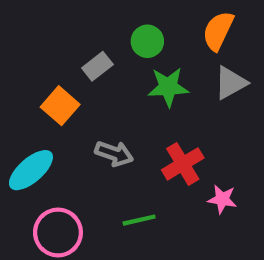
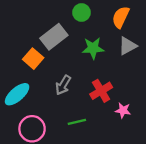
green circle: (147, 41) -> (82, 12), moved
gray rectangle: (97, 66) -> (54, 37), size x1.6
gray arrow: (114, 154) -> (63, 85), turned 102

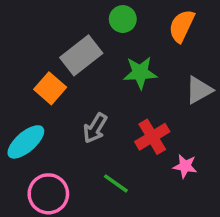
gray triangle: (128, 46) -> (199, 90), moved
green line: (77, 122) -> (116, 183), turned 48

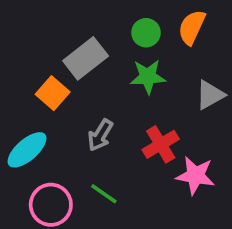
green circle: (123, 19) -> (146, 33), moved
pink star: (185, 166) -> (195, 175), size x1.5
green line: (116, 183) -> (104, 194), moved

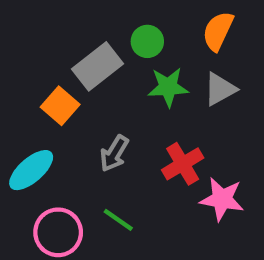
green circle: (146, 33) -> (147, 41), moved
gray triangle: (210, 95) -> (220, 89), moved

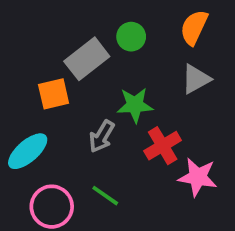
green star: (168, 87) -> (135, 105), moved
orange square: (60, 106) -> (54, 94), turned 36

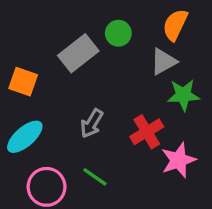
gray triangle: (196, 79) -> (163, 62), moved
orange square: (54, 94) -> (23, 82), moved, turned 32
green star: (135, 105) -> (183, 95), moved
pink star: (198, 177) -> (178, 160), turned -30

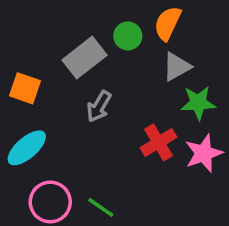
orange semicircle: (175, 25) -> (168, 23), moved
gray arrow: (92, 123) -> (99, 106), moved
pink star: (178, 160) -> (204, 153), moved
green line: (95, 177) -> (101, 207), moved

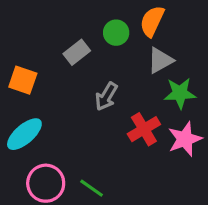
gray rectangle: (85, 58) -> (77, 52), size x0.7
gray arrow: (99, 106) -> (106, 96), moved

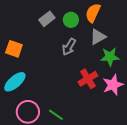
gray rectangle: (77, 52) -> (47, 19), moved
gray arrow: (106, 96) -> (69, 47), moved

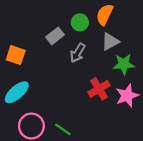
gray rectangle: (47, 19) -> (55, 36), moved

